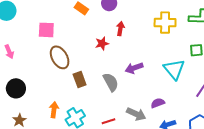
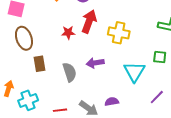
yellow cross: (165, 23) -> (119, 33), moved
red arrow: (120, 29) -> (89, 21), size x1.6

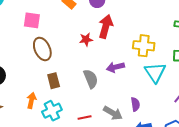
yellow cross: (119, 33) -> (144, 46), moved
brown rectangle: (39, 64) -> (54, 81), moved
purple semicircle: (112, 102) -> (135, 104), turned 96

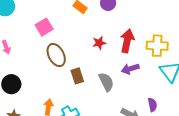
pink square: (32, 20) -> (44, 27), turned -36
red arrow: (106, 27) -> (127, 41), moved
brown rectangle: (54, 81) -> (77, 76), moved

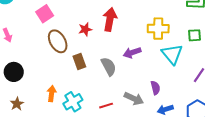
red arrow: (127, 41) -> (110, 19), moved
red star: (99, 43) -> (85, 29), moved

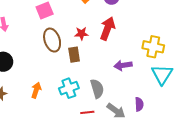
brown rectangle: (79, 62) -> (74, 55), moved
gray semicircle: (109, 66) -> (97, 89), moved
cyan cross: (73, 102) -> (69, 88), moved

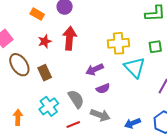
red star: (81, 34) -> (45, 41), moved
purple semicircle: (139, 104) -> (103, 89), moved, turned 88

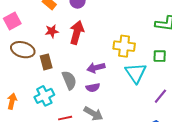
brown ellipse: (19, 65) -> (23, 50), turned -50
purple semicircle: (103, 89) -> (93, 87), moved
gray semicircle: (76, 99) -> (69, 80), moved

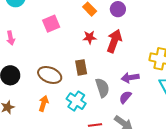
brown ellipse: (23, 50) -> (50, 75), moved
purple semicircle: (93, 87) -> (125, 97), turned 136
cyan cross: (44, 96) -> (76, 101), turned -36

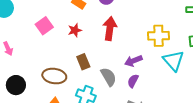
red star: (90, 37) -> (75, 30), moved

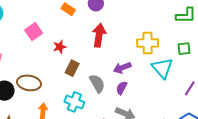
red star: (75, 30) -> (60, 47), moved
brown rectangle: (83, 62) -> (72, 68), turned 49
brown ellipse: (54, 76) -> (29, 83), moved

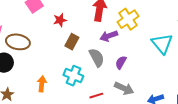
yellow cross: (148, 43) -> (128, 19), moved, turned -35
purple arrow: (122, 68) -> (109, 36), moved
brown ellipse: (29, 83) -> (18, 42), moved

